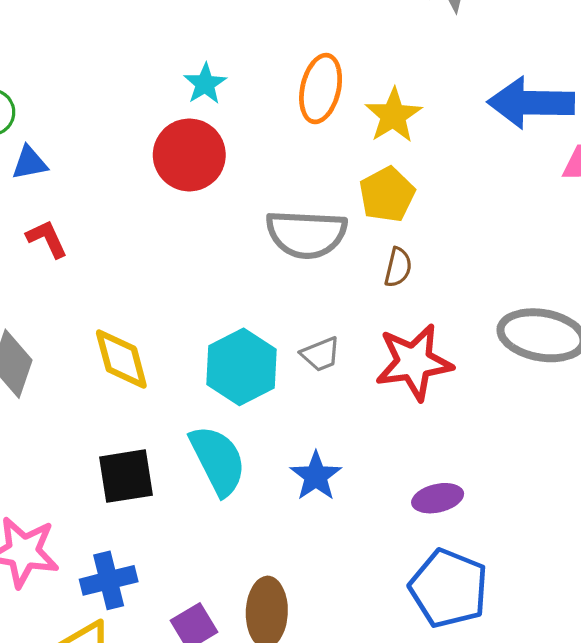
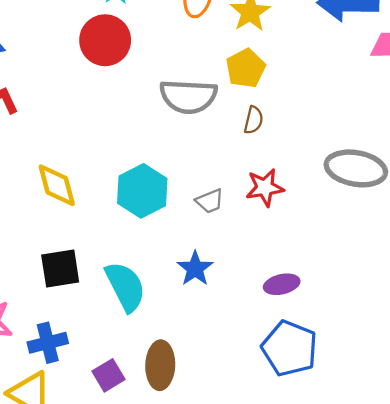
gray trapezoid: (321, 354) -> (210, 201), moved
red star: (414, 362) -> (265, 188), size x0.7
cyan semicircle: (218, 460) -> (125, 286), moved

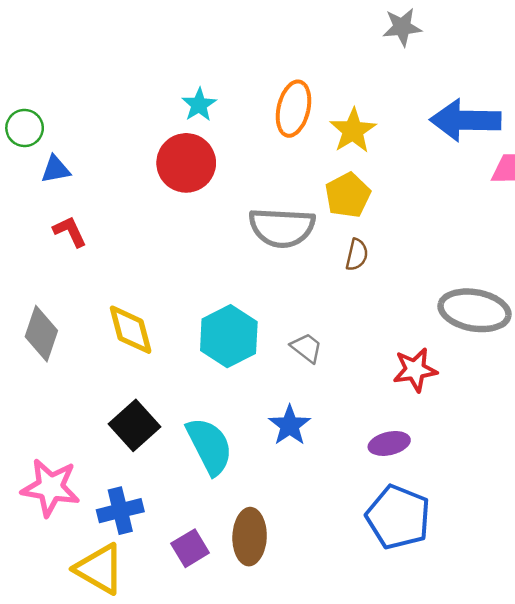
red star: (265, 188) -> (415, 370), moved
gray trapezoid: (210, 201) -> (306, 348), turned -120
black square: (60, 269) -> (134, 425), turned -33

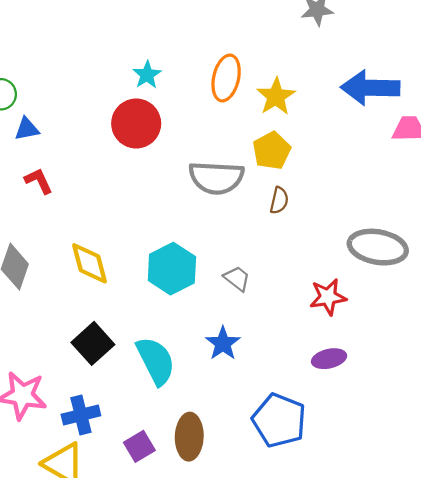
purple ellipse: (389, 443) -> (329, 359), moved
blue pentagon: (398, 517) -> (279, 420), moved

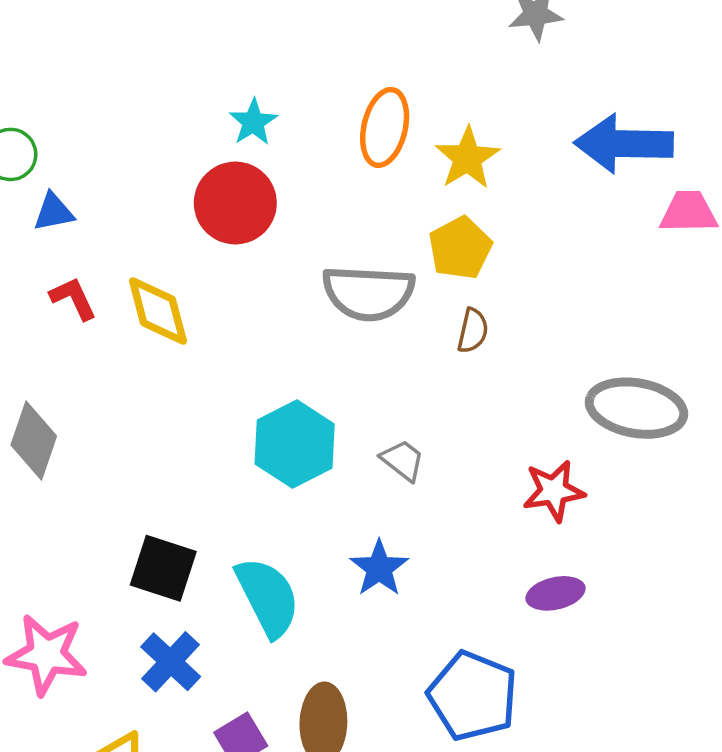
yellow diamond: (90, 263) -> (158, 311), moved
black square: (93, 343) -> (163, 568), turned -30
blue cross: (81, 415) -> (171, 662), moved, turned -33

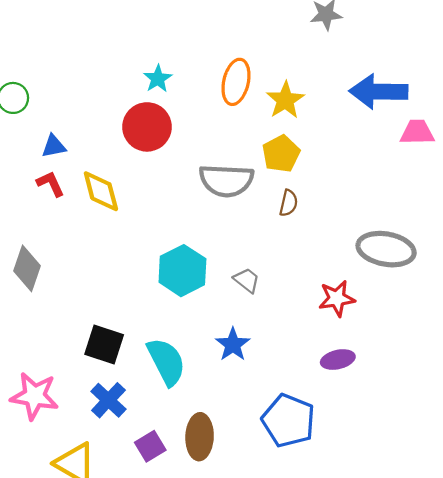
blue triangle: (54, 212) -> (54, 146), moved

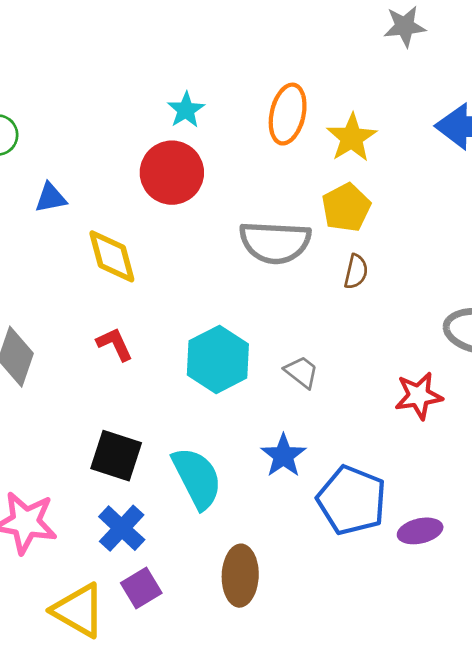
red L-shape: (51, 184) -> (115, 344), moved
purple ellipse: (338, 360) -> (420, 531), moved
blue pentagon: (289, 421) -> (352, 500), moved
purple square: (150, 446) -> (141, 588), moved

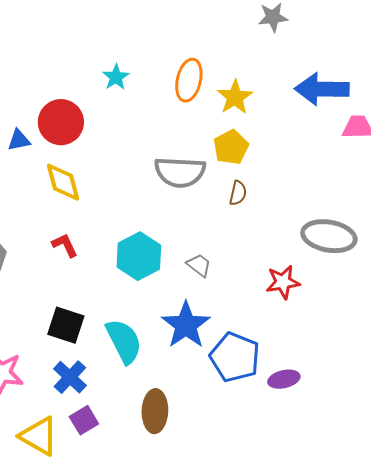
red circle: (172, 173) -> (61, 122), moved
blue star: (283, 456) -> (186, 325), size x1.5

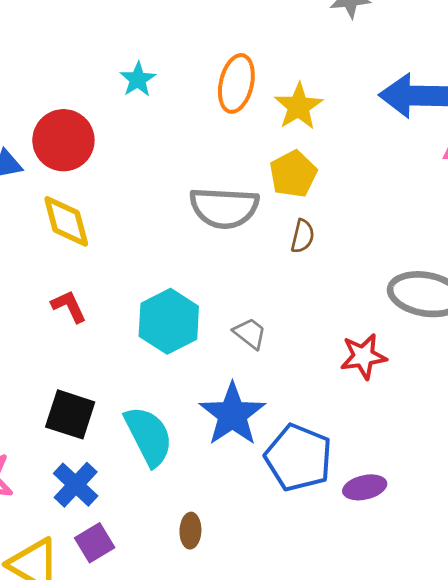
brown ellipse: (155, 411) -> (190, 531), size x0.6

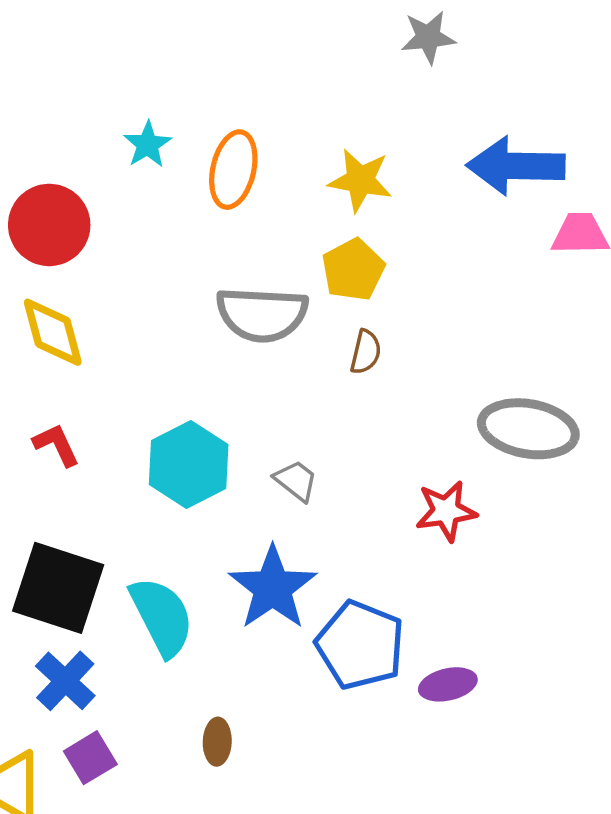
orange ellipse: (236, 83) -> (233, 170), moved
yellow star: (299, 106) -> (360, 180), turned -30
black square: (70, 414) -> (58, 588), size x1.4

